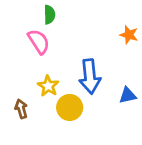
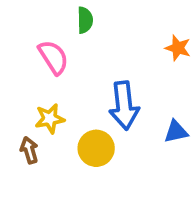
green semicircle: (49, 15) -> (85, 20), moved
yellow star: (48, 86) -> (50, 119), moved, turned 30

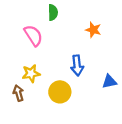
orange star: (178, 48) -> (93, 30), moved
blue arrow: (124, 106) -> (77, 65), size x0.7

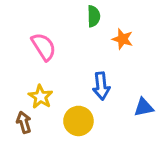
green semicircle: (53, 12) -> (94, 16), moved
yellow star: (31, 74) -> (41, 97), turned -30

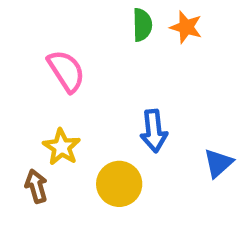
orange star: (122, 39) -> (186, 27), moved
blue triangle: (144, 107) -> (218, 163), turned -30

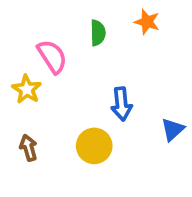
green semicircle: (142, 25) -> (98, 33), moved
yellow star: (62, 147) -> (27, 89), moved

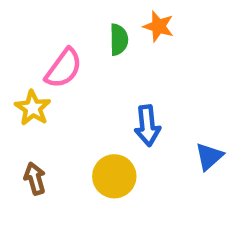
orange star: (147, 22) -> (158, 26), moved
pink semicircle: (52, 57) -> (64, 68), turned 69

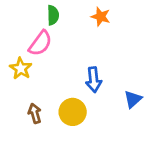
green semicircle: (119, 40) -> (53, 15), moved
brown arrow: (35, 179) -> (35, 113), moved

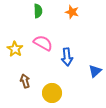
pink semicircle: (40, 43) -> (43, 43), moved, turned -96
yellow circle: (73, 112) -> (52, 93), moved

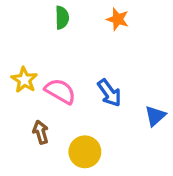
pink semicircle: (43, 43) -> (60, 91), moved
blue arrow: (67, 57) -> (109, 93), turned -30

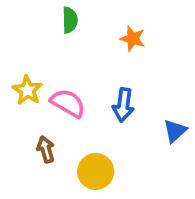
orange star: (118, 19) -> (133, 39), moved
blue arrow: (109, 93) -> (123, 105), turned 44

